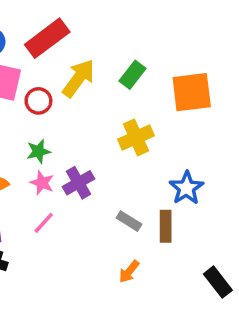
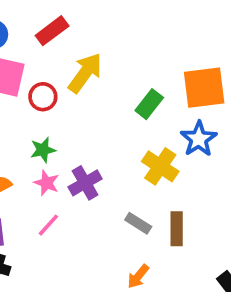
red rectangle: (47, 38) -> (52, 31), size x0.7
green rectangle: (133, 75) -> (149, 104), moved
yellow cross: (136, 137) -> (160, 166), moved, turned -32
blue star: (187, 188) -> (199, 139), moved

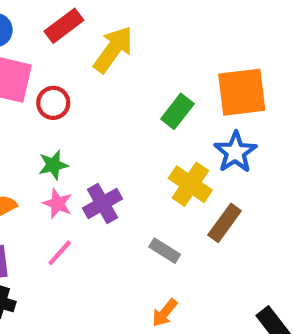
yellow arrow: (85, 73) -> (113, 49), moved
brown rectangle: (177, 229) -> (225, 223), moved, turned 36

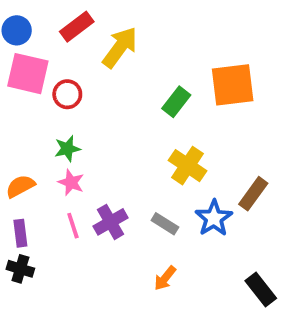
blue star: (235, 152) -> (214, 218), moved
purple cross: (103, 204) -> (111, 222), moved
brown rectangle: (225, 223) -> (253, 194), moved
pink line: (60, 253) -> (73, 226), turned -60

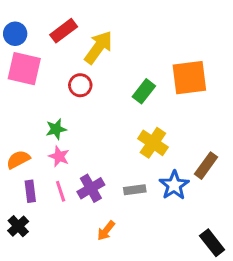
red circle: (67, 94) -> (80, 85), moved
gray rectangle: (165, 224) -> (135, 190), turned -40
purple rectangle: (20, 233) -> (30, 191), moved
black cross: (20, 269) -> (18, 226), turned 30
orange arrow: (165, 278) -> (106, 231), moved

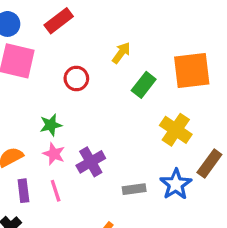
yellow arrow: (98, 47) -> (121, 53), moved, size x0.6
yellow cross: (153, 143) -> (176, 130), moved
purple cross: (91, 188) -> (91, 162), moved

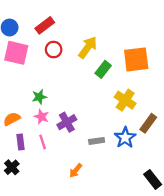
yellow arrow: (121, 53) -> (88, 47), size x1.5
red circle: (76, 78) -> (54, 50), moved

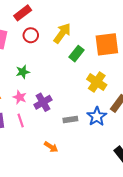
green star: (39, 97) -> (23, 72), moved
orange arrow: (76, 171) -> (51, 147), turned -96

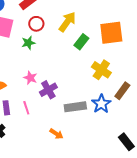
green star: (23, 72) -> (28, 43), moved
pink star: (20, 97) -> (30, 78), moved
gray rectangle: (70, 120) -> (75, 107), size x1.5

